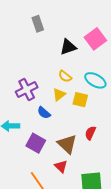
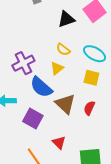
yellow square: (80, 100) -> (91, 78), moved
blue semicircle: (44, 113) -> (41, 87), size x1.6
brown triangle: (67, 144) -> (65, 104), moved

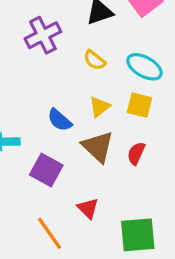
purple cross: (23, 63) -> (43, 35), moved
yellow triangle: (57, 68) -> (100, 107), moved
blue semicircle: (41, 87) -> (60, 120), size x0.7

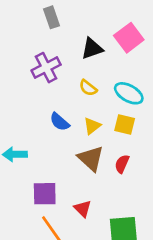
blue semicircle: (60, 120) -> (60, 122), moved
purple square: (46, 170) -> (45, 194), moved, turned -30

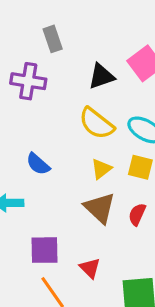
purple cross: (46, 68) -> (28, 81), moved, turned 36
yellow semicircle: (88, 88) -> (96, 123), size x1.6
blue semicircle: (60, 122) -> (38, 164), moved

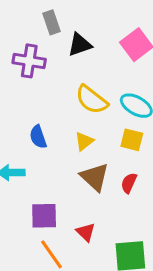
black triangle: (101, 76) -> (80, 45), moved
blue semicircle: (38, 164) -> (38, 137), turned 30
yellow triangle: (101, 169) -> (84, 141), moved

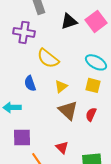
black triangle: (80, 45) -> (69, 21), moved
yellow semicircle: (92, 100) -> (48, 58), moved
purple square: (44, 216) -> (22, 137), moved

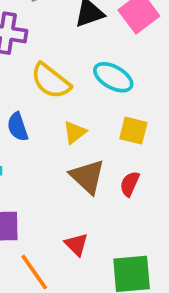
cyan ellipse: (96, 62) -> (113, 77), moved

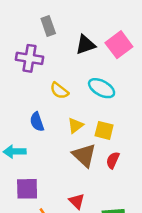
yellow semicircle: (51, 81) -> (59, 91), size x0.7
yellow square: (133, 131) -> (104, 130), moved

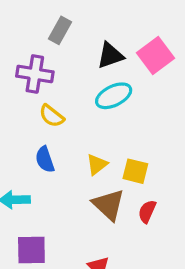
gray rectangle: (48, 26) -> (60, 30), turned 48
cyan ellipse: (102, 88) -> (114, 96), moved, turned -55
yellow semicircle: (59, 91) -> (52, 116), moved

